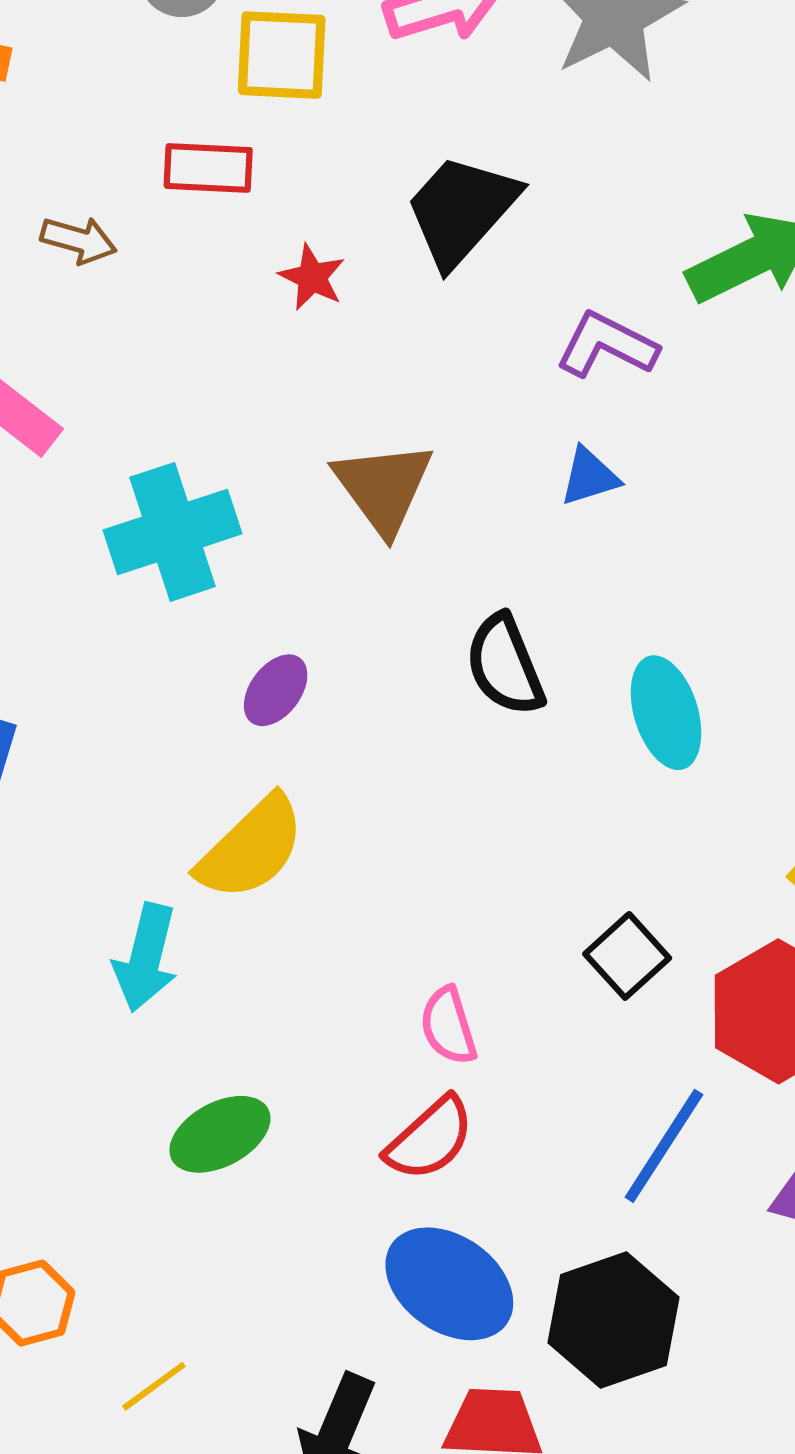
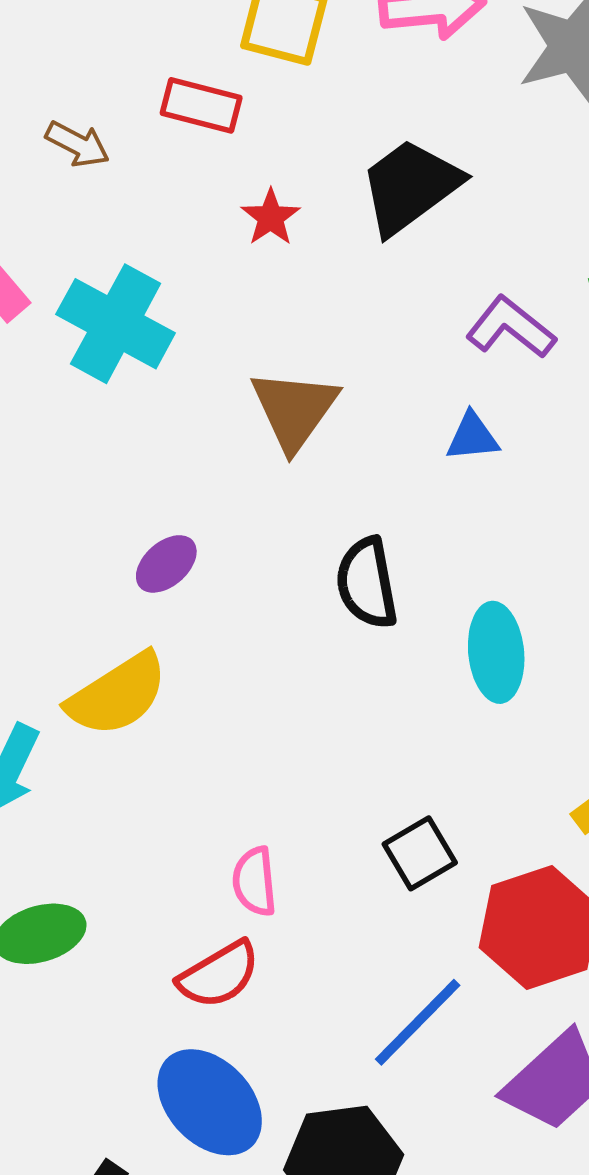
cyan cross: (173, 532) -> (116, 324), moved, turned 35

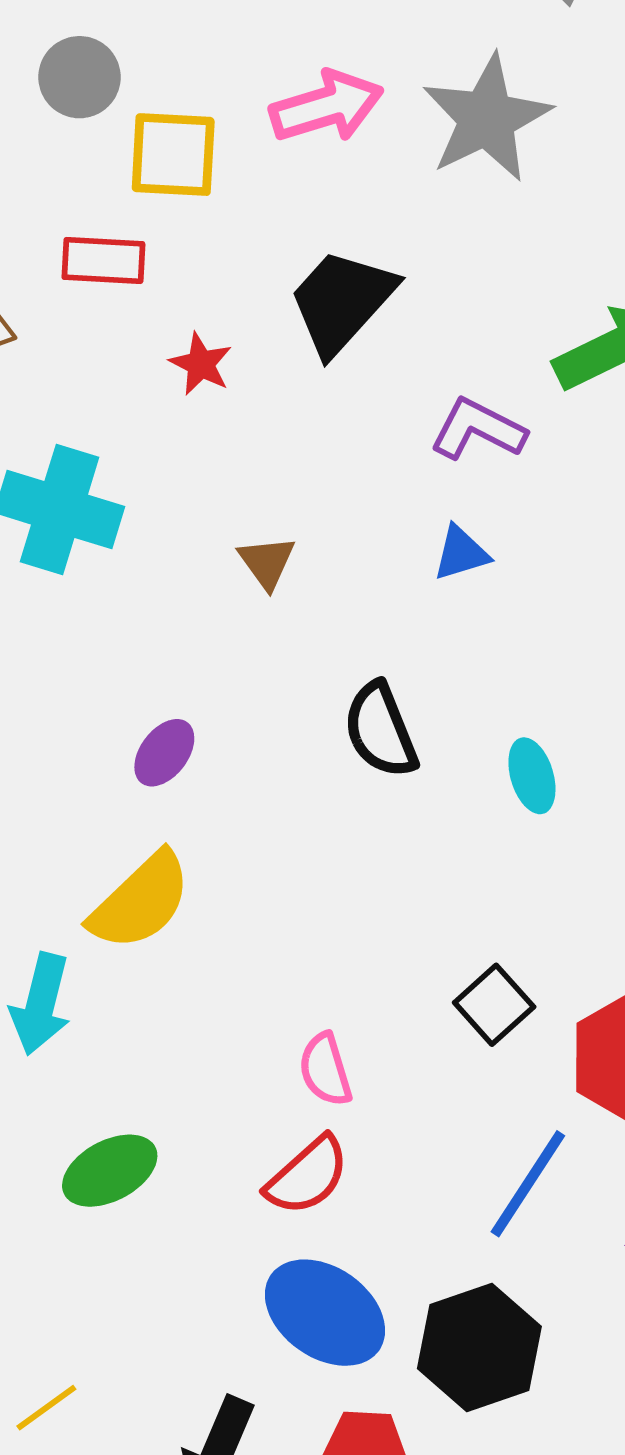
brown triangle: (294, 410) -> (267, 562), size x0.6
cyan ellipse: (496, 652) -> (532, 776), size x0.7

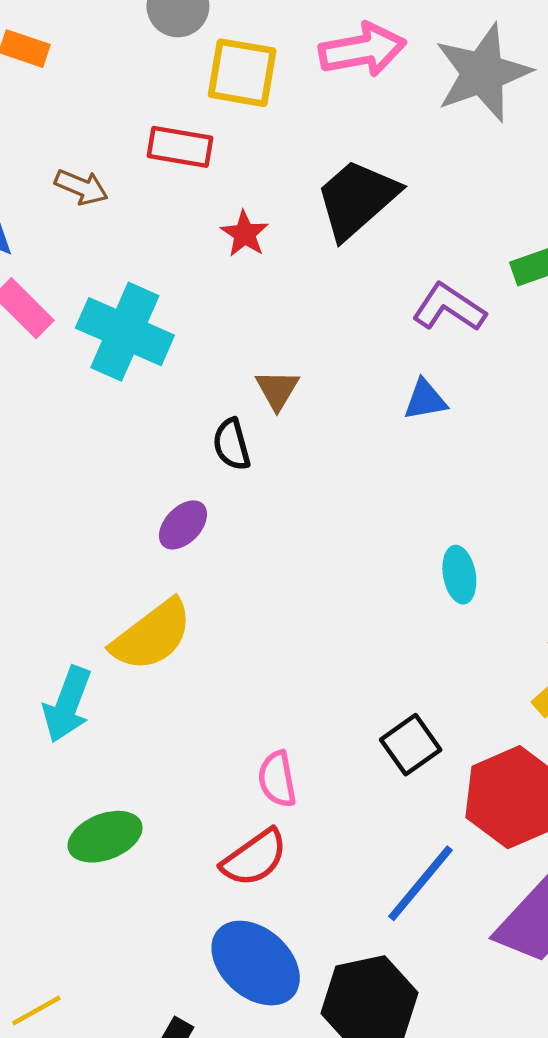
black semicircle: (380, 730) -> (232, 444), moved, size x0.7

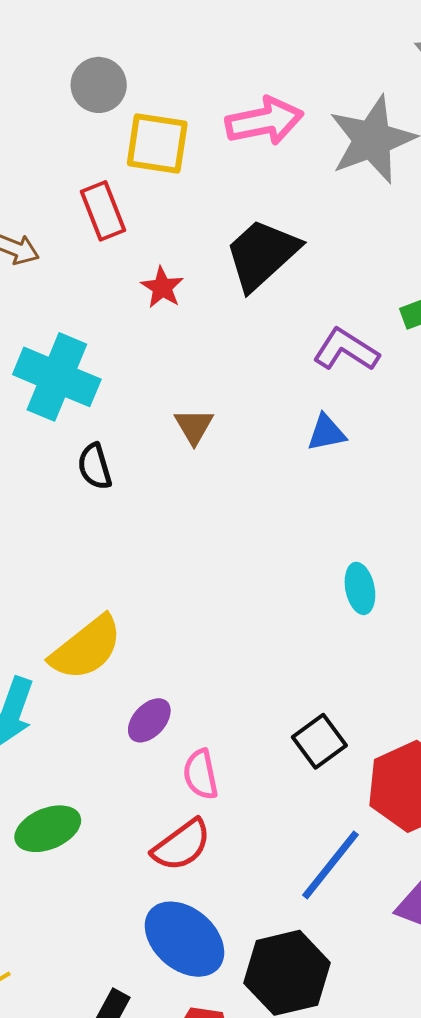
red rectangle: (180, 147) -> (103, 211), turned 60
black semicircle: (232, 444) -> (95, 466), moved
purple ellipse: (183, 525) -> (149, 720), moved

